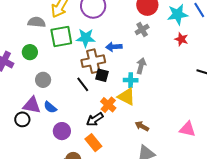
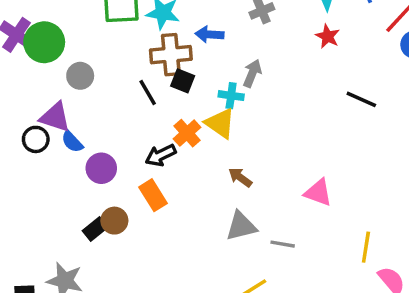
green circle: (30, 52) -> (44, 42), moved, size x1.5
blue semicircle: (50, 107) -> (72, 142), moved

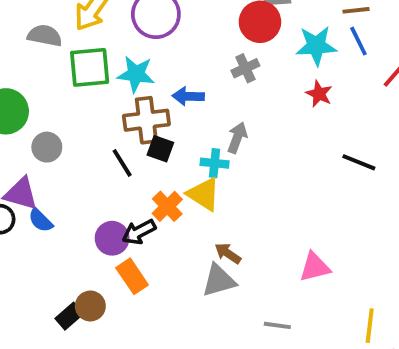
purple circle: (101, 168) -> (112, 238), moved
pink triangle: (318, 193) -> (315, 267), turned -32
gray triangle: (241, 226) -> (219, 280), moved

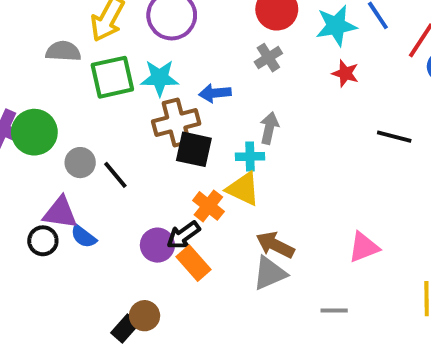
black square: (160, 149) -> (194, 149), size x1.4
black line: (122, 163) -> (115, 175), moved
brown arrow: (228, 253) -> (275, 245), size x1.4
orange rectangle: (132, 276) -> (193, 263), moved

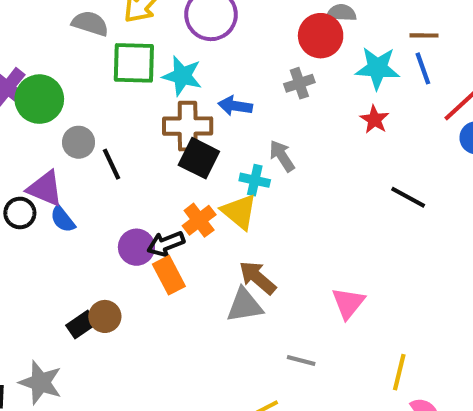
gray arrow: (269, 128) -> (282, 156), turned -60
pink triangle: (364, 247) -> (348, 303), turned -44

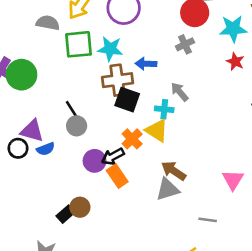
gray circle: (79, 142) -> (77, 126), moved
blue semicircle: (63, 219) -> (46, 149), turned -66

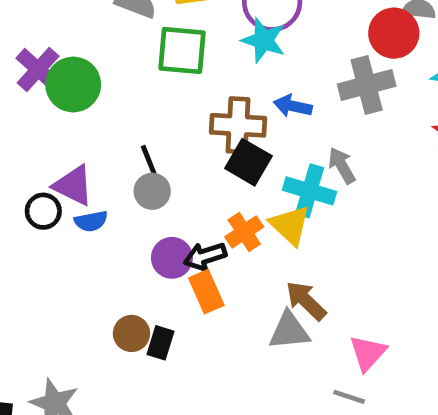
gray cross: (185, 44) -> (367, 85), size x1.6
cyan star: (110, 49) -> (264, 40), moved
cyan cross: (164, 109) -> (310, 191), size x1.5
pink triangle: (233, 180) -> (368, 353), moved
black rectangle: (66, 214) -> (160, 343), moved, turned -42

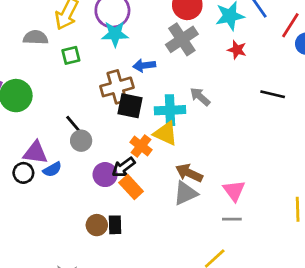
green square: (182, 50) -> (71, 55), size x0.6
gray arrow: (342, 166) -> (200, 97), moved

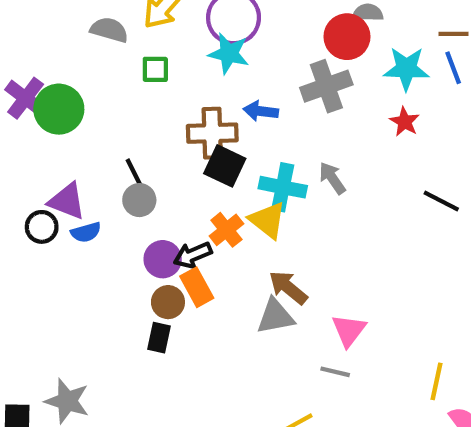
brown circle: (97, 225) -> (168, 302), moved

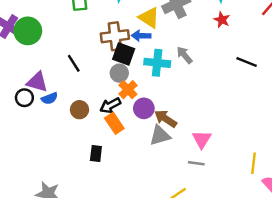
blue arrow: (261, 111) -> (141, 36), moved
gray circle: (139, 200) -> (119, 73), moved
yellow triangle: (268, 220) -> (149, 18), moved
purple circle: (163, 259) -> (144, 108), moved
brown circle: (168, 302) -> (79, 110), moved

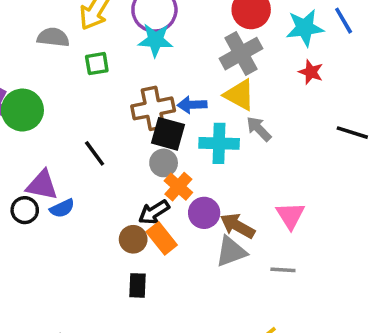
yellow triangle: (149, 18) -> (240, 95), moved
brown circle: (79, 110) -> (133, 239), moved
pink triangle: (202, 139) -> (290, 215), moved
gray line: (196, 163) -> (283, 270), moved

